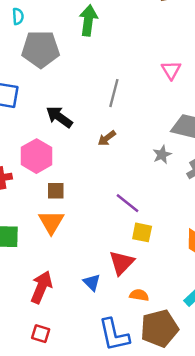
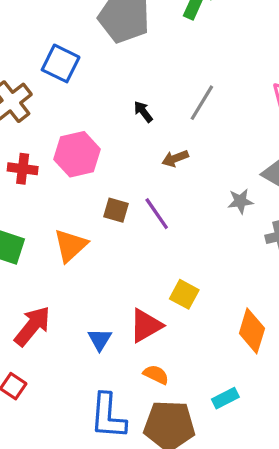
black arrow: (59, 117) -> (143, 112), moved, size x0.6
brown square: (56, 191) -> (116, 210), moved
purple line: (127, 203) -> (157, 214), moved

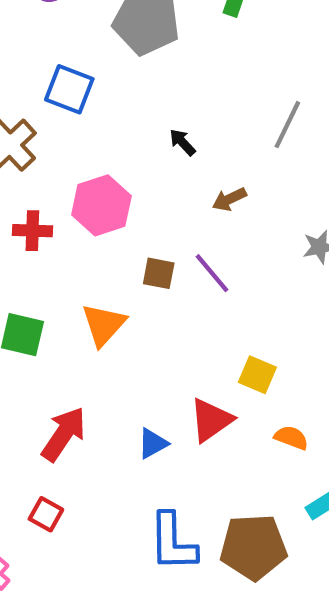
gray line: (202, 103) -> (287, 125), moved
blue triangle: (100, 340) -> (153, 443), turned 35
orange semicircle: (156, 375) -> (291, 438), moved

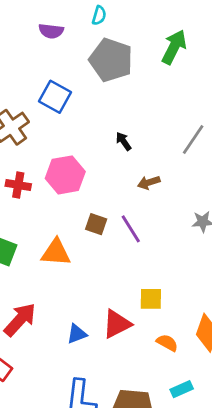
orange triangle: (104, 325) -> (56, 252), turned 44
yellow square: (257, 375) -> (151, 299), turned -30

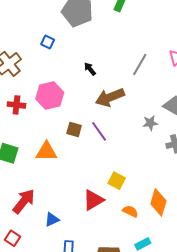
blue square: (55, 97) -> (48, 42), moved, size x0.6
brown arrow: (149, 183) -> (110, 97), size x1.8
yellow square: (151, 299) -> (117, 181), turned 30
blue triangle: (77, 334) -> (52, 220), moved

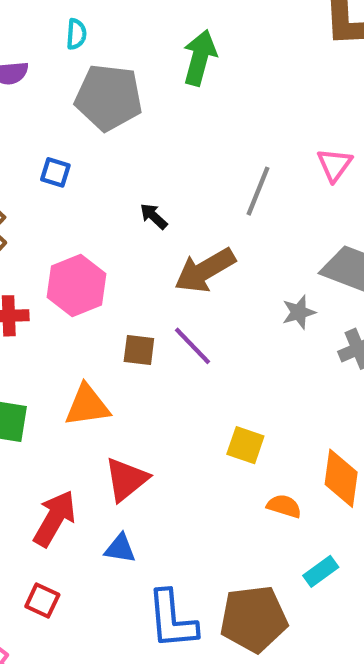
red triangle: (93, 200) -> (126, 479), moved
blue triangle: (52, 220) -> (120, 548), turned 42

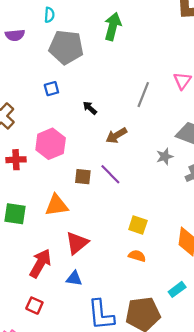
blue square: (55, 172) -> (51, 89), moved, turned -32
brown arrow: (205, 270) -> (116, 135), size x0.7
orange semicircle: (284, 506) -> (137, 256), moved

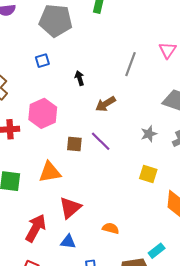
black arrow: (90, 108) -> (80, 78), turned 32
gray star: (165, 156) -> (149, 134), moved
yellow square: (138, 225) -> (148, 174), moved
orange semicircle: (137, 256) -> (111, 228), moved
cyan rectangle: (177, 289) -> (157, 251), moved

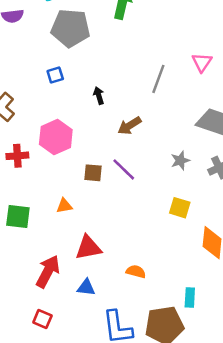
orange triangle: (50, 172) -> (64, 206), size x0.6
red triangle: (70, 208) -> (88, 248), turned 30
cyan rectangle: (157, 251) -> (190, 298), turned -49

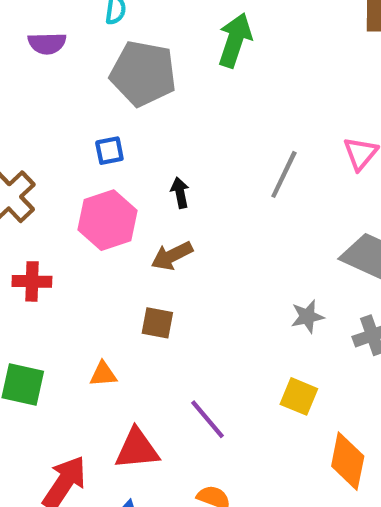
brown arrow: (129, 126) -> (172, 256), moved
pink hexagon: (56, 137) -> (108, 220), moved
purple line: (124, 169) -> (207, 419), moved

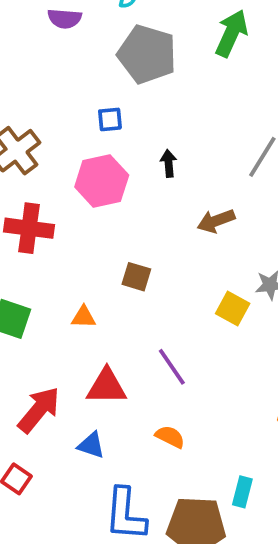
brown arrow: (172, 256) -> (216, 221), moved
red cross: (32, 281) -> (29, 228), size x1.4
yellow square: (299, 396) -> (233, 309), moved

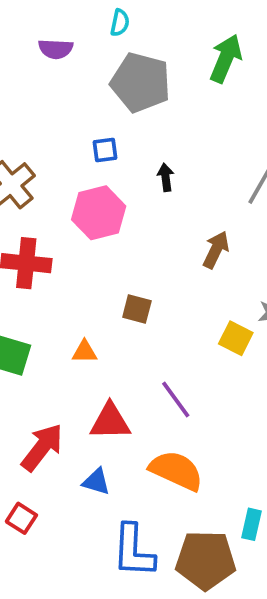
black arrow: (169, 163) -> (166, 177), moved
brown arrow: (216, 221) -> (216, 250), turned 138
orange semicircle: (170, 437) -> (176, 471), size x1.8

